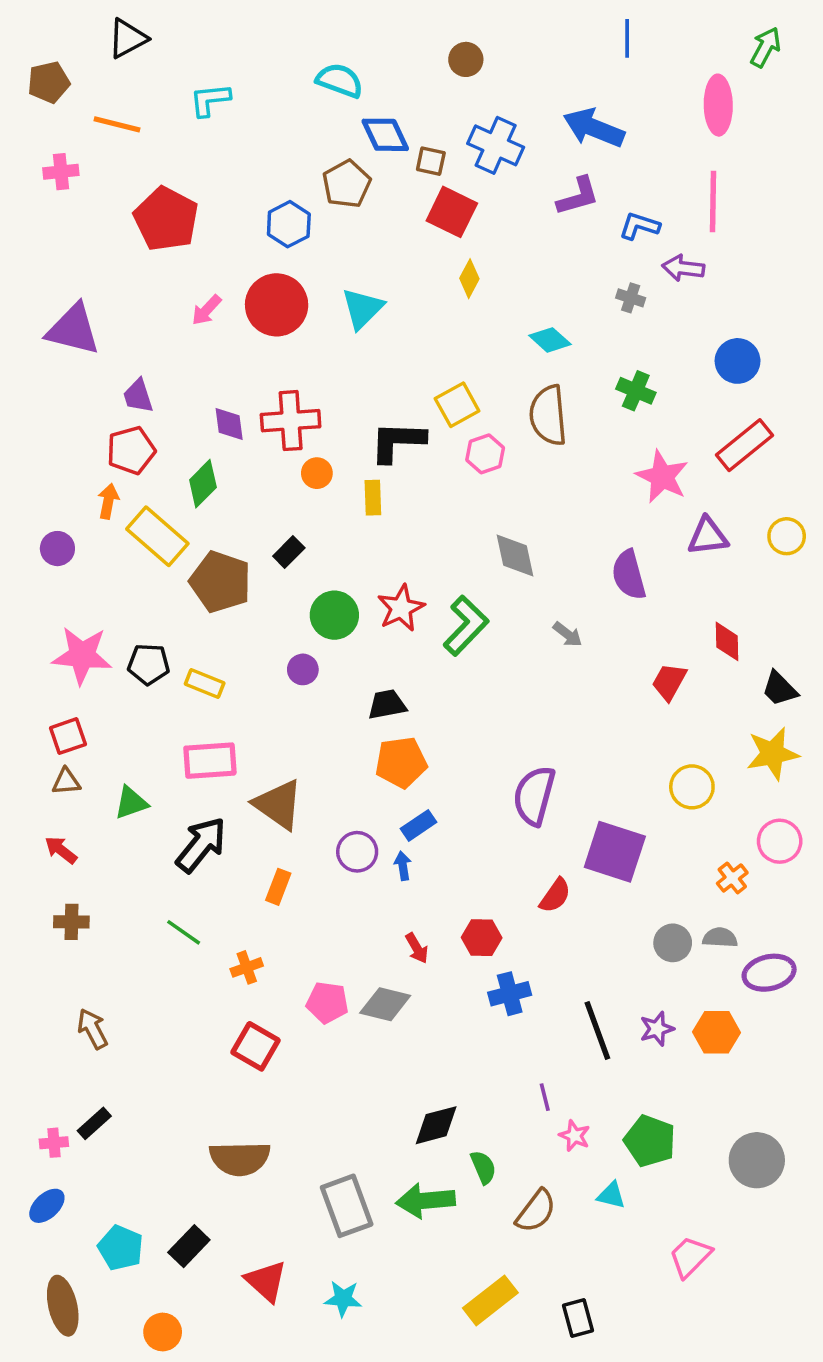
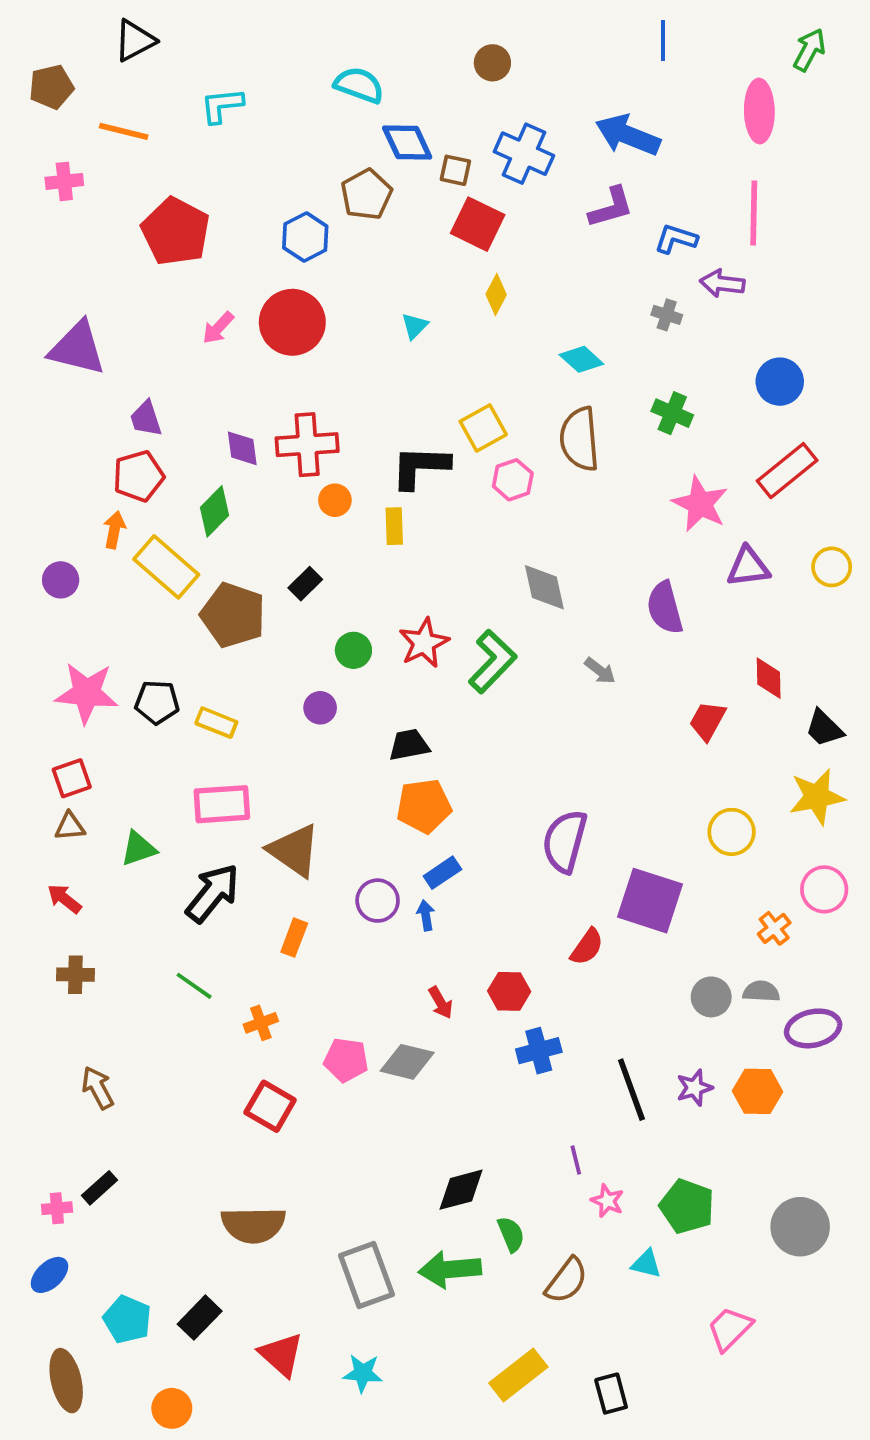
cyan triangle: (362, 308) -> (415, 326), moved, size x0.6
green circle: (334, 615) -> (353, 650), size x0.7

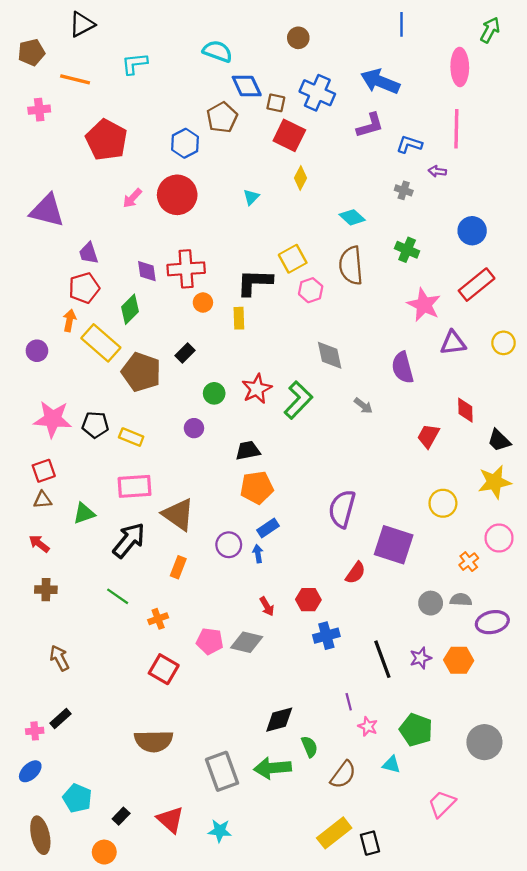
purple arrow: (722, 283) -> (437, 171), size x0.7
black rectangle: (200, 1318) -> (121, 816), moved, size x0.7
yellow rectangle: (518, 1375) -> (334, 833), moved

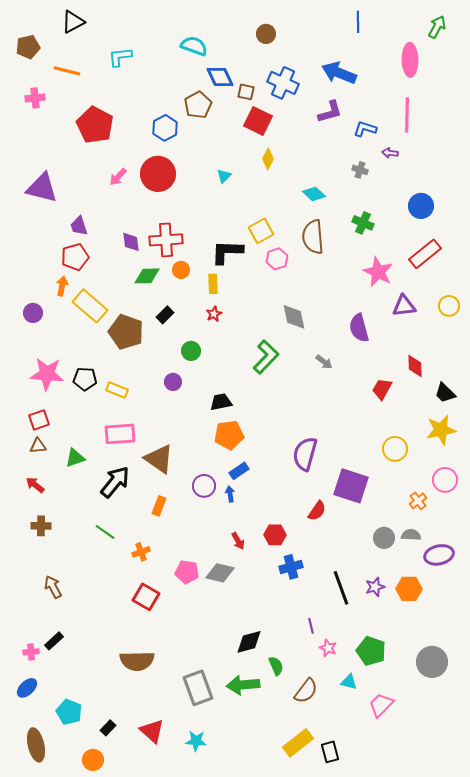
green diamond: (130, 309) -> (147, 276), moved, turned 44
red star: (257, 389) -> (214, 314), moved, size x0.6
pink trapezoid: (442, 804) -> (381, 705), moved

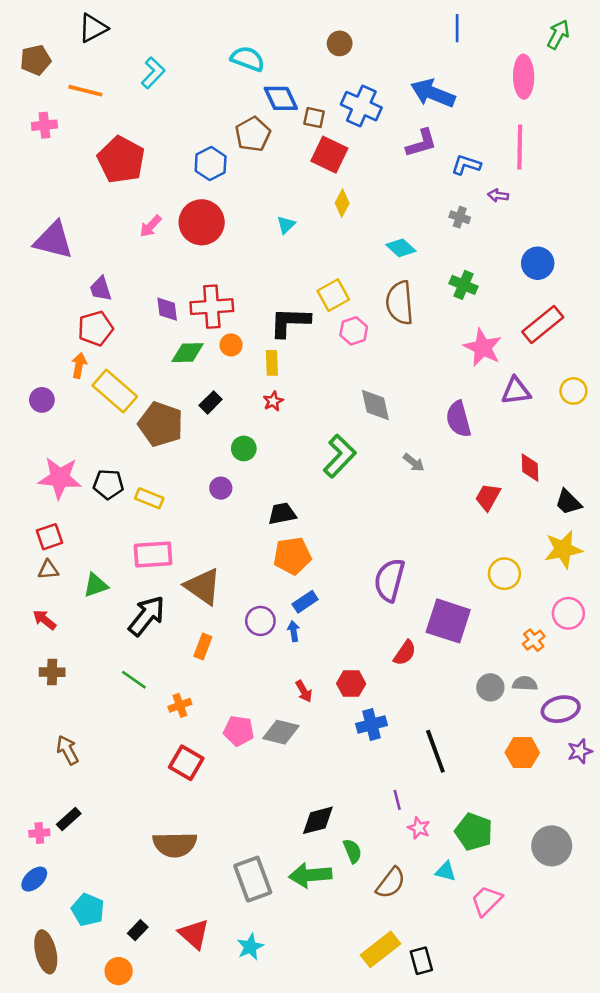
cyan L-shape: (120, 57) -> (153, 73), turned 140
purple star: (375, 587) -> (580, 751), moved
cyan star: (196, 741) -> (250, 947), turned -30

